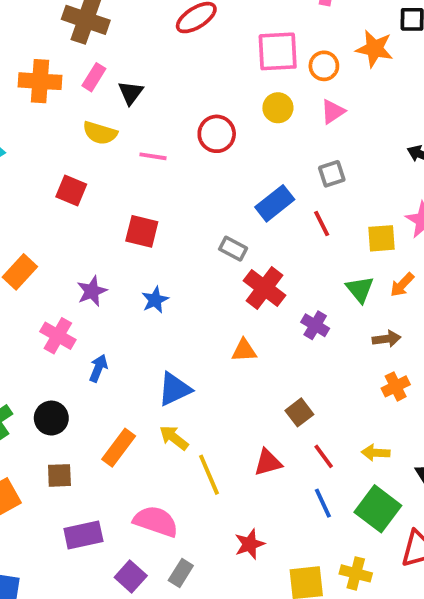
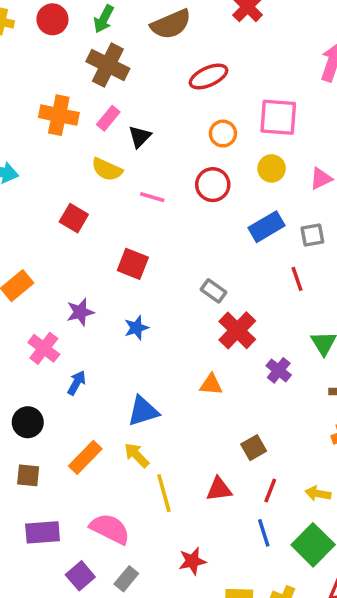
orange circle: (324, 66) -> (223, 134), moved
blue rectangle: (275, 203) -> (267, 227), moved
red line: (324, 456) -> (270, 491), turned 50

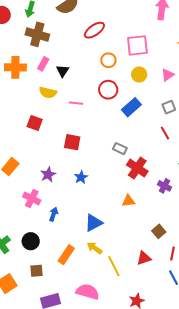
blue rectangle: (267, 227) -> (131, 107), moved

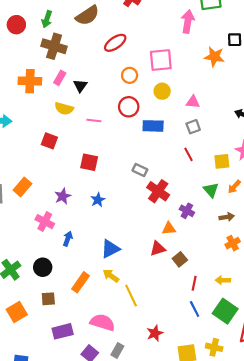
pink triangle: (168, 75) -> (193, 102), moved, turned 40
blue rectangle: (131, 107) -> (153, 126), turned 42
orange triangle: (128, 201) -> (169, 229), moved
red triangle: (144, 258) -> (158, 248), moved

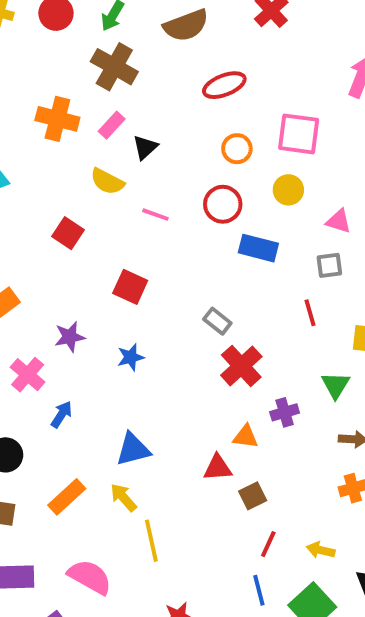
purple cross: (187, 211) -> (285, 412), turned 32

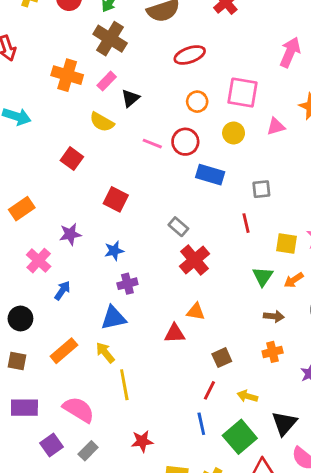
pink line: (155, 215) -> (152, 144), moved
pink triangle: (339, 221) -> (276, 126), moved, turned -36
purple cross: (285, 412) -> (127, 284), moved
brown square: (253, 496) -> (222, 358), moved

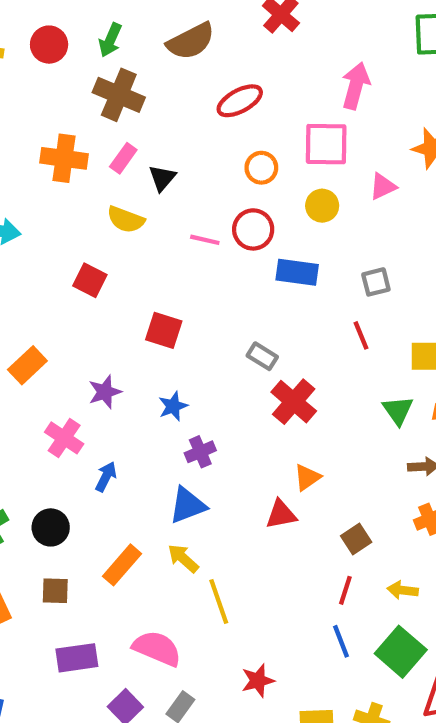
pink arrow: (290, 52) -> (356, 86), moved
orange triangle: (196, 312) -> (307, 477), turned -36

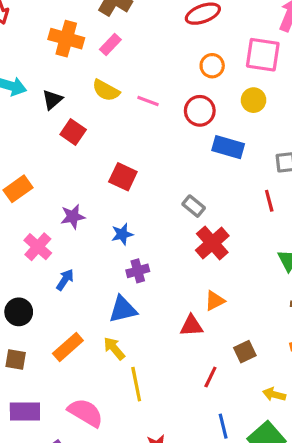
black triangle: (162, 178) -> (52, 100), moved
pink line: (205, 240) -> (148, 101), moved
red line: (345, 590) -> (210, 377), moved

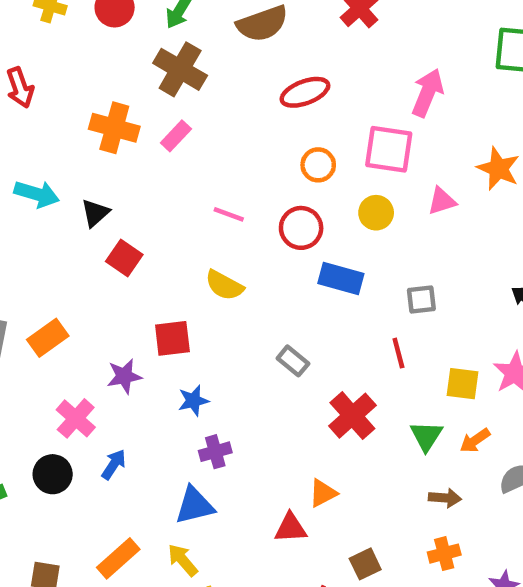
yellow semicircle: (106, 90) -> (224, 285), moved
red square: (123, 177) -> (172, 338), moved, turned -32
red cross: (212, 243) -> (352, 416), moved
black circle: (19, 312) -> (53, 474), moved

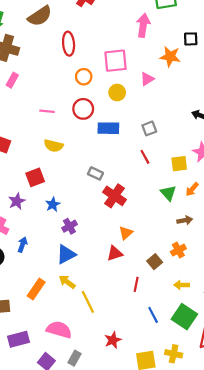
red ellipse: (305, 92) -> (69, 44), turned -60
pink arrow: (428, 93) -> (143, 25), moved
red cross: (352, 416) -> (115, 196), moved
orange cross: (444, 554) -> (178, 250), moved

